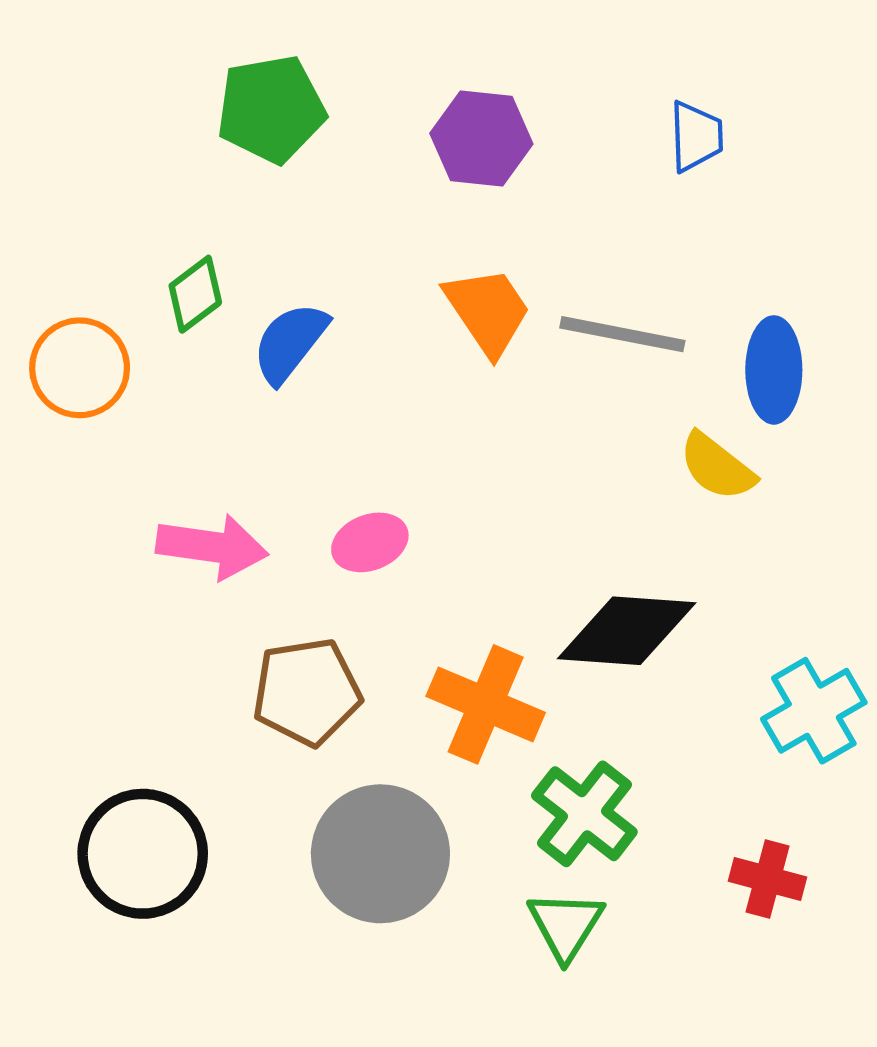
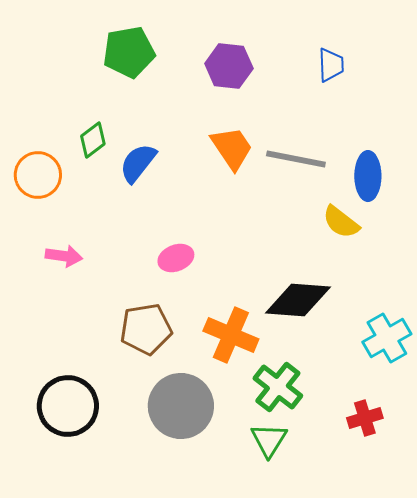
pink arrow: (212, 547) -> (64, 256), moved, size x0.7
red cross: (768, 879) -> (365, 418), turned -32

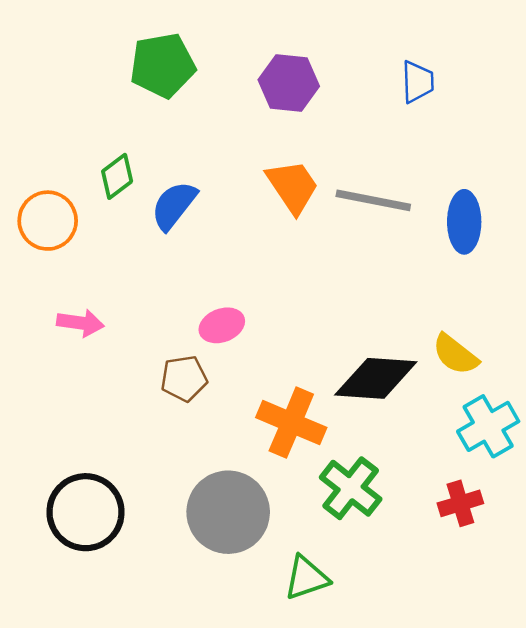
yellow semicircle: (341, 222) -> (455, 354), moved
brown pentagon: (146, 329) -> (184, 378), moved, size x0.7
red cross: (365, 418) -> (460, 503), moved
green triangle: (269, 440) -> (306, 578), moved, turned 39

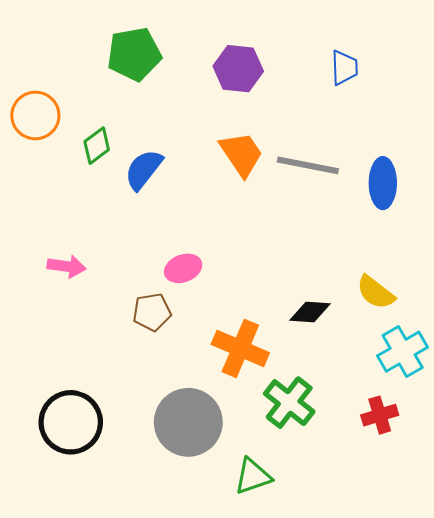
orange circle: (48, 221) -> (35, 115), moved
black diamond: (376, 378) -> (310, 312), size x0.6

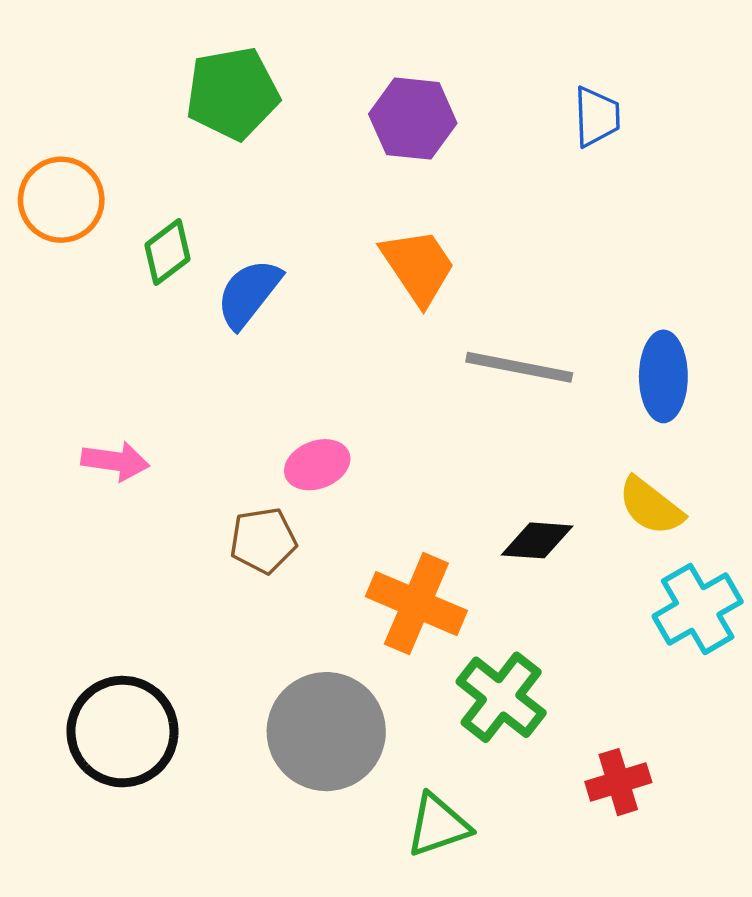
gray line: (308, 165) -> (519, 367), moved
blue ellipse: (383, 183) -> (663, 376), moved
red cross: (380, 415) -> (618, 782), moved

